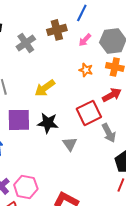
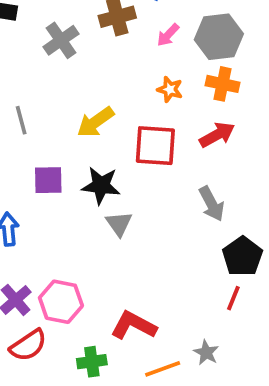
red square: (89, 113) -> (155, 146), moved, turned 30
purple square: (19, 120) -> (48, 180), size x0.7
gray triangle: (70, 144) -> (119, 224), moved

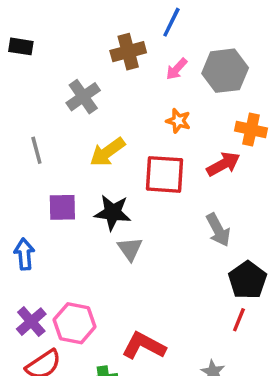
gray cross: (61, 40) -> (83, 97), moved
orange cross: (223, 84) -> (251, 130), moved

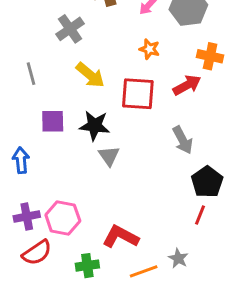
yellow arrow: (107, 152) -> (90, 75), turned -104
purple cross: (31, 322) -> (27, 216), turned 30

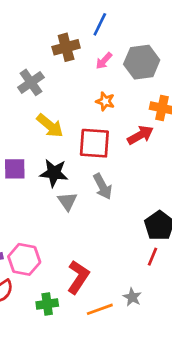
gray arrow: (183, 140) -> (103, 186), moved
red L-shape: (121, 237) -> (78, 277), turned 96

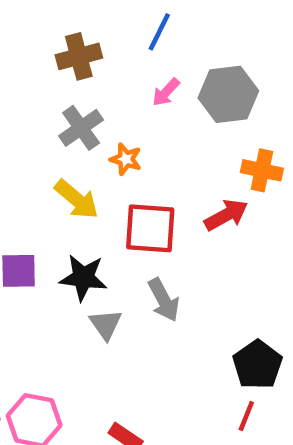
brown cross: (66, 47) -> (79, 56), moved
gray cross: (31, 82) -> (81, 128), moved
orange star: (105, 101) -> (126, 159), moved

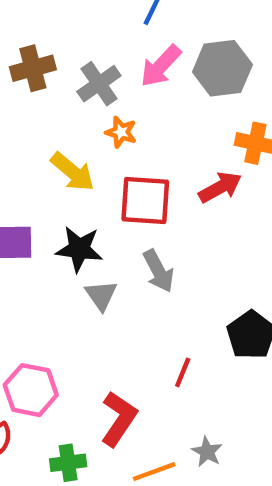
brown cross: (79, 56) -> (33, 68), moved
pink arrow: (166, 92) -> (161, 66), size x1.5
gray cross: (81, 128) -> (99, 84), moved
red line: (246, 416) -> (183, 372), moved

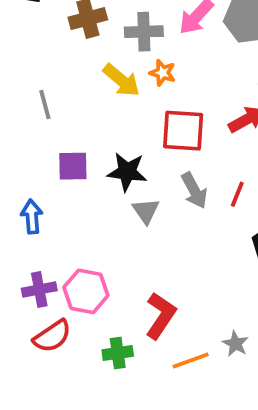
gray cross: (99, 84) -> (144, 32), turned 33
yellow arrow: (73, 172) -> (121, 80), moved
red line: (183, 372) -> (237, 194), moved

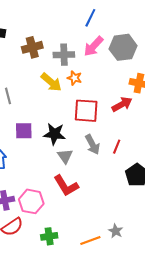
red L-shape: (161, 316) -> (66, 186), moved, turned 115

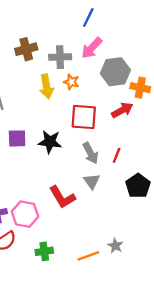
gray hexagon: (123, 47) -> (115, 72), moved
yellow arrow: (51, 82) -> (46, 86), turned 40
gray triangle: (65, 156) -> (92, 181), moved

